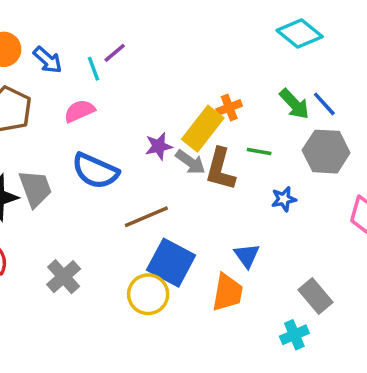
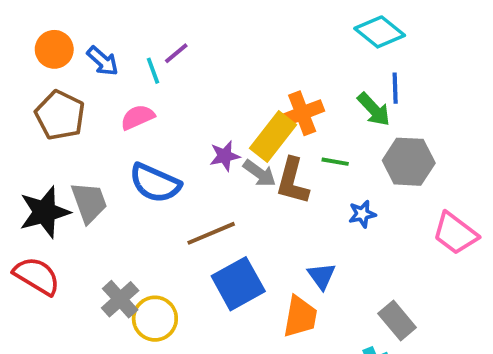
blue line: (324, 104) -> (395, 88), moved, turned 40
orange cross: (229, 107) -> (302, 113), size x1.5
blue square: (171, 263) -> (238, 284), turned 33
yellow circle: (148, 294) -> (155, 319), moved

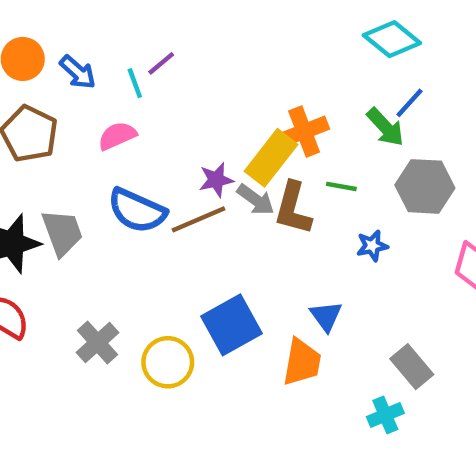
blue line: (395, 88) -> (410, 103), turned 44
brown line: (211, 233) -> (199, 219), moved
yellow circle: (155, 319) -> (168, 362), moved

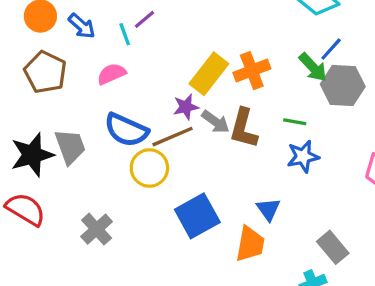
yellow rectangle: (271, 158) -> (209, 74), moved
green line: (341, 186) -> (295, 122), moved
gray hexagon: (425, 186) -> (343, 85), moved
blue star: (372, 246) -> (303, 156), size x1.4
yellow circle: (168, 362) -> (149, 168), moved

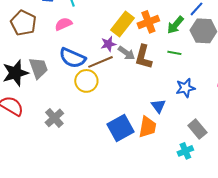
green arrow: (313, 67) -> (175, 25), moved, turned 84
blue star: (303, 156) -> (185, 88), moved
blue square: (197, 216) -> (120, 128), moved

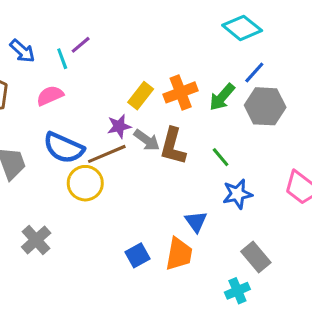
yellow rectangle: (122, 24) -> (141, 96), size x0.7
green line: (174, 53) -> (221, 157), moved, turned 40
blue square: (120, 128) -> (138, 255), size x0.6

